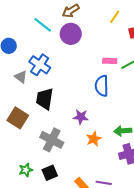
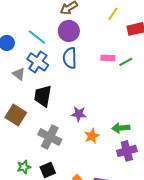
cyan line: (43, 25) -> (37, 37), moved
blue semicircle: (102, 86) -> (70, 58), moved

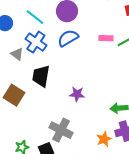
blue semicircle: (70, 58) -> (68, 38), turned 60
orange star: (92, 136) -> (104, 139), moved
gray cross: (50, 137) -> (61, 130), moved

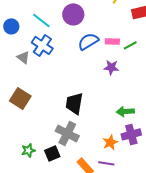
blue semicircle: (68, 38) -> (88, 41), moved
black trapezoid: (41, 76) -> (74, 103), moved
purple star: (77, 94) -> (111, 67), moved

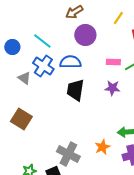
purple circle: (73, 14) -> (85, 35), moved
blue semicircle: (88, 41) -> (70, 62), moved, turned 30
black trapezoid: (74, 103) -> (75, 90), moved
orange star: (110, 142) -> (102, 147), moved

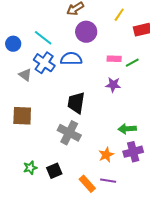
black trapezoid: (75, 90) -> (76, 103), moved
brown square: (21, 119) -> (22, 116), turned -30
orange star: (102, 147) -> (106, 155), moved
gray cross: (68, 154) -> (69, 133), moved

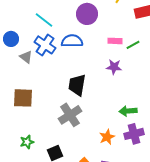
blue circle: (13, 44) -> (11, 39), moved
gray cross: (69, 133) -> (70, 115), turned 30
green star: (30, 168) -> (27, 142), moved

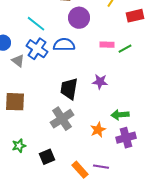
purple star: (114, 67) -> (100, 82), moved
orange star: (107, 137) -> (98, 130), moved

